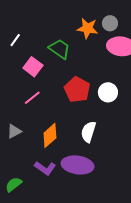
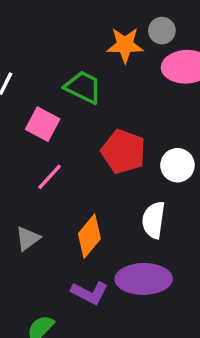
white circle: (108, 92) -> (177, 165), moved

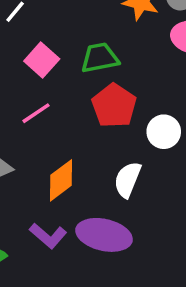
green trapezoid: (83, 87) -> (100, 58), moved, turned -51

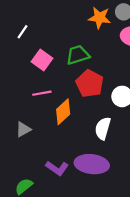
pink line: (36, 113) -> (42, 93), turned 30
orange diamond: (61, 180) -> (63, 112), moved

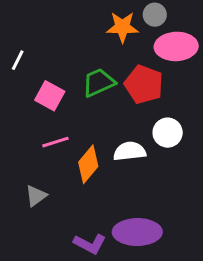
red pentagon: (90, 84) -> (144, 84), moved
white semicircle: (103, 128) -> (130, 151), moved, turned 75

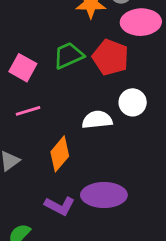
orange diamond: (88, 164) -> (60, 154), moved

